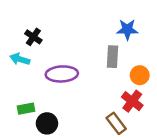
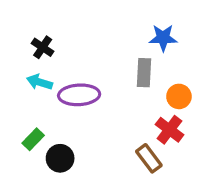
cyan arrow: (20, 59) -> (39, 82), moved
green rectangle: (26, 109) -> (33, 139), turned -35

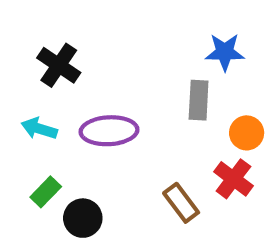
black cross: (43, 47) -> (59, 65), size x1.4
cyan arrow: (39, 82) -> (39, 129), moved
brown rectangle: (149, 158) -> (181, 203), moved

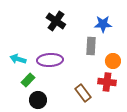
black cross: (59, 65) -> (56, 21), moved
red cross: (233, 179) -> (107, 82), turned -30
green rectangle: (46, 192) -> (28, 80), moved

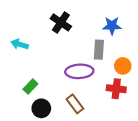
cyan arrow: (18, 59) -> (20, 44), moved
purple ellipse: (50, 60) -> (79, 71), moved
brown rectangle: (83, 93) -> (75, 104), moved

